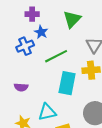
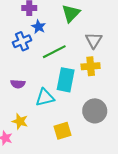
cyan triangle: (47, 112) -> (45, 97), moved

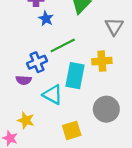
gray triangle: (94, 40) -> (114, 26), moved
blue cross: (22, 41) -> (37, 62), moved
cyan triangle: (45, 97) -> (53, 95), turned 42

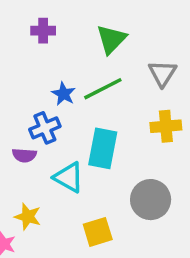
blue star: (46, 19) -> (64, 94), moved
green line: (63, 45) -> (103, 89), moved
yellow cross: (102, 61) -> (166, 126), moved

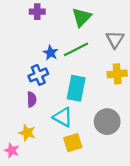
purple semicircle: (24, 155) -> (32, 99), moved, turned -96
cyan triangle: (69, 177) -> (63, 117), moved

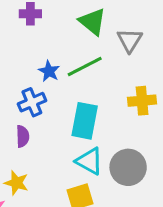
green triangle: (82, 17) -> (92, 22), turned -35
gray triangle: (115, 39) -> (130, 40), moved
cyan triangle: (63, 117) -> (89, 161), moved

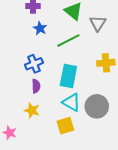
blue star: (49, 71) -> (40, 28), moved
purple semicircle: (23, 136) -> (36, 86), moved
yellow star: (16, 183) -> (32, 110), moved

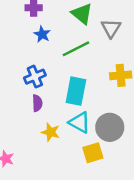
yellow star: (32, 110) -> (51, 132), moved
yellow square: (65, 126) -> (93, 153), moved

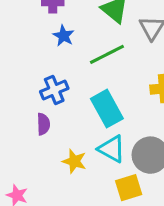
cyan rectangle: (76, 91) -> (107, 109), turned -40
purple semicircle: (37, 103) -> (43, 124), moved

